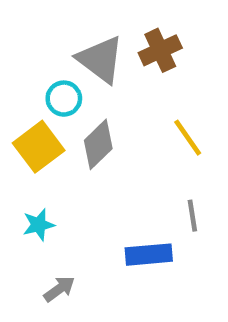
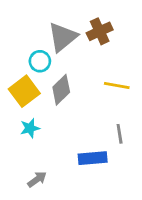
gray triangle: (101, 60) -> (63, 37), turned 44
yellow line: (188, 138) -> (117, 85), turned -45
cyan star: (39, 225) -> (30, 128), moved

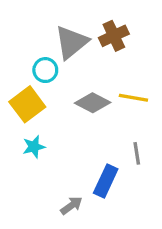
gray diamond: (61, 90) -> (93, 103), moved, turned 72
blue rectangle: (93, 158) -> (106, 181), turned -60
gray arrow: (37, 179) -> (71, 206), moved

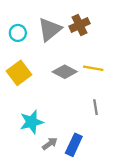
cyan circle: (45, 70) -> (18, 33), moved
cyan star: (34, 147) -> (32, 122), moved, size x1.5
blue rectangle: (106, 181) -> (74, 145), moved

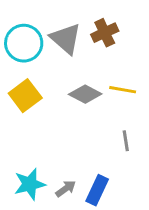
gray triangle: (50, 30) -> (66, 39), turned -40
cyan circle: (18, 33) -> (24, 43), size x1.6
cyan star: (32, 122) -> (30, 184), moved

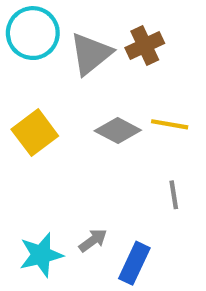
gray triangle: (66, 39) -> (91, 54), turned 40
cyan circle: (24, 43) -> (33, 33), moved
gray arrow: (66, 189) -> (93, 240), moved

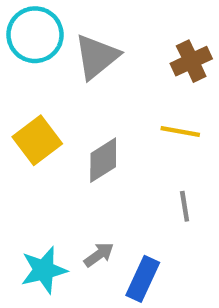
brown cross: (145, 45) -> (191, 61), moved
gray diamond: (118, 131) -> (103, 160), moved, turned -60

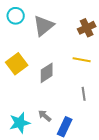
cyan circle: (35, 35) -> (16, 16), size x0.7
gray arrow: (99, 255) -> (45, 116), turned -104

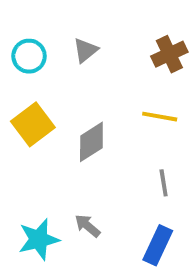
cyan circle: (16, 16) -> (29, 56), moved
gray triangle: (44, 26) -> (86, 50), size x0.6
blue rectangle: (65, 127) -> (158, 245), moved

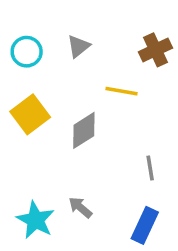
yellow line: (160, 117) -> (121, 91), moved
cyan star: (39, 239) -> (36, 220), turned -30

